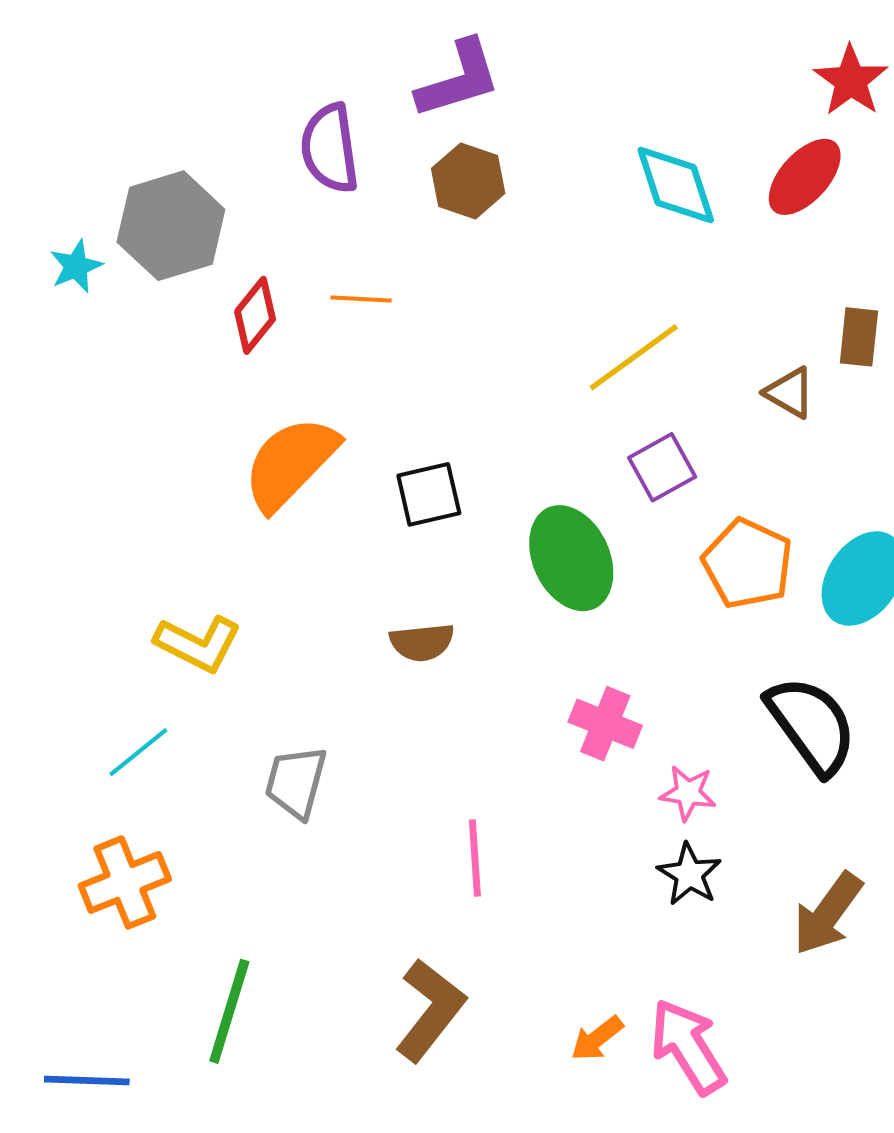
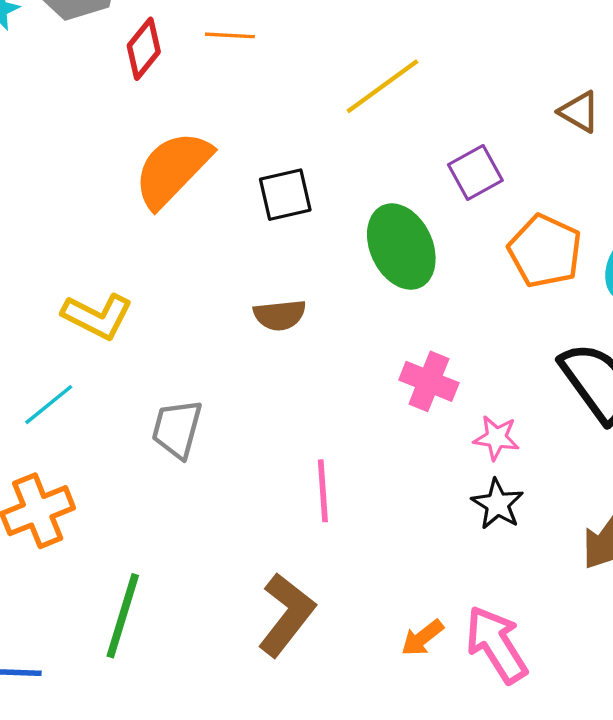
yellow line: (634, 357) -> (383, 86), moved

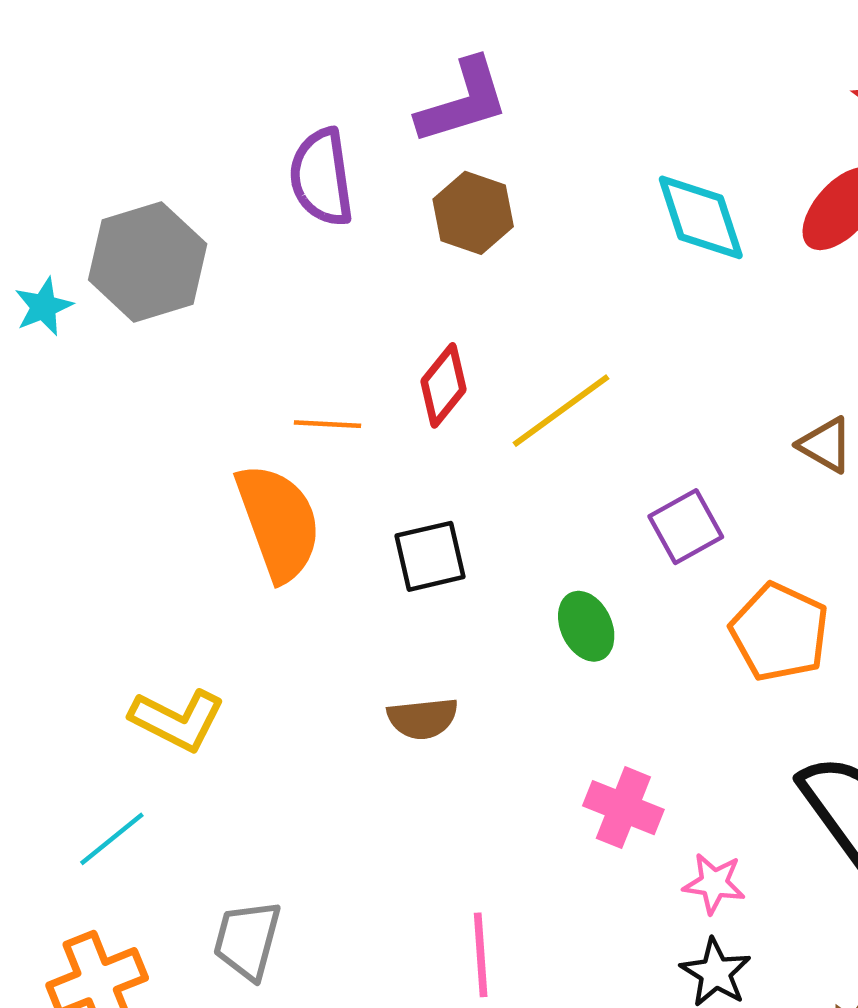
orange line: (230, 35) -> (328, 424), moved
red diamond: (144, 49) -> (443, 385), moved
orange semicircle: (173, 169) -> (278, 522), turned 116
green ellipse: (401, 247) -> (586, 626), size x0.6
gray trapezoid: (177, 429) -> (247, 940), moved

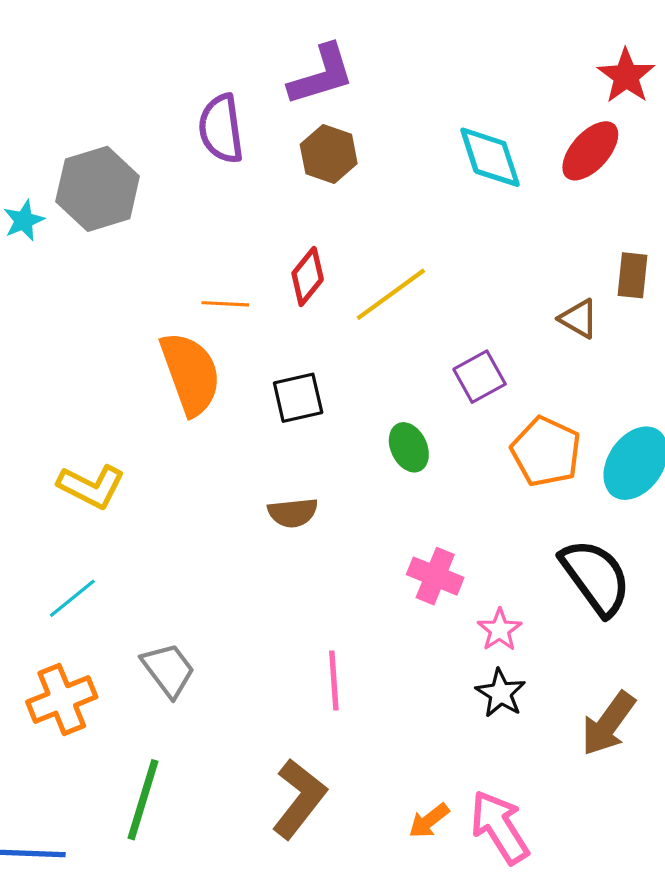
yellow L-shape: (177, 720) -> (91, 486), moved
pink star: (714, 883) -> (500, 630), turned 30
gray trapezoid: (247, 940) -> (168, 670), turned 128

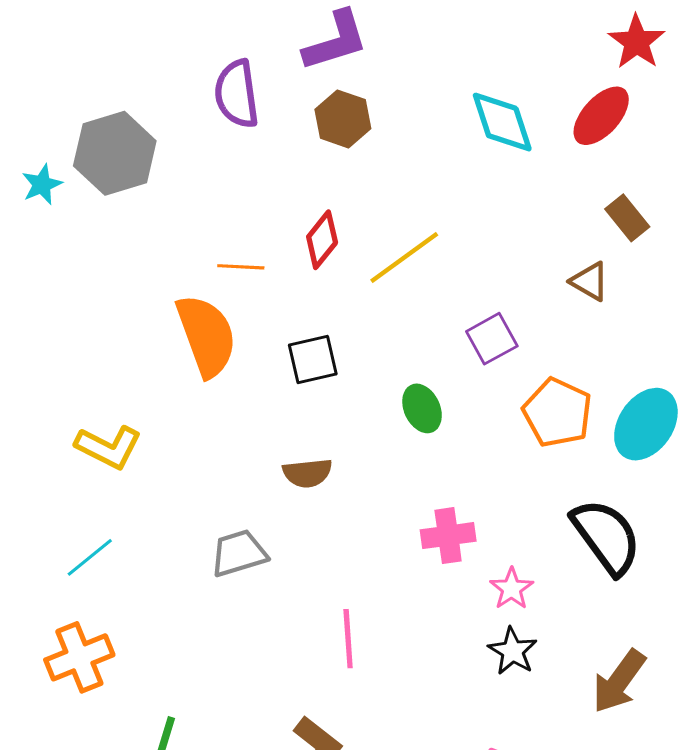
brown rectangle: (632, 275) -> (627, 218), moved, turned -45
pink cross: (435, 576) -> (448, 536), turned -30
gray trapezoid: (168, 670) -> (239, 553), moved, turned -70

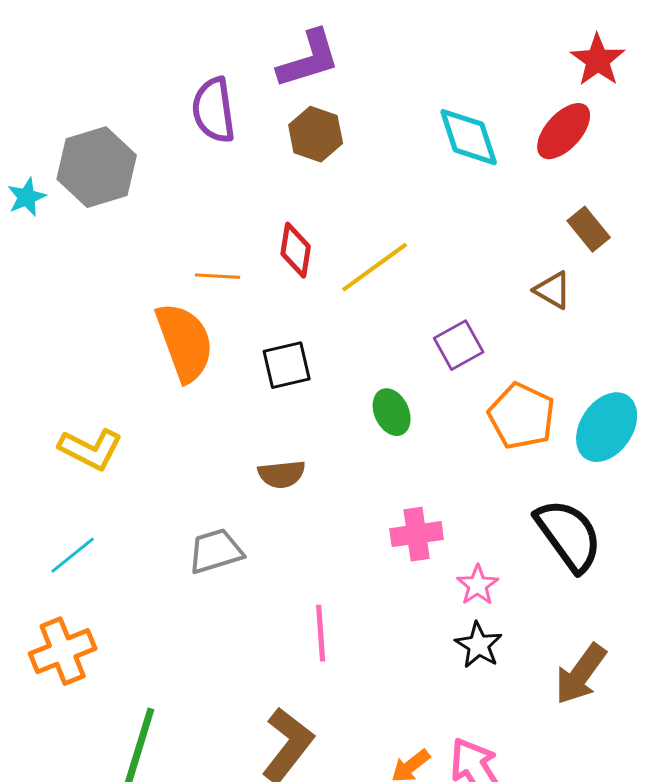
red diamond: (322, 240) -> (296, 250), turned -30

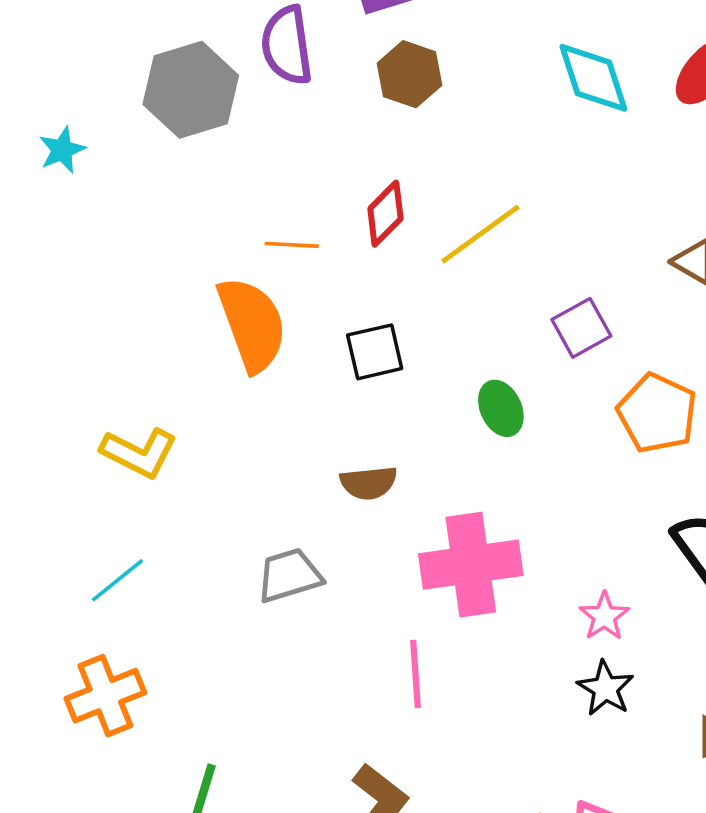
gray hexagon: (97, 167) -> (191, 90), moved
red diamond: (296, 250) -> (385, 214), turned 36
pink cross: (417, 534) -> (471, 565), moved, size x1.6

